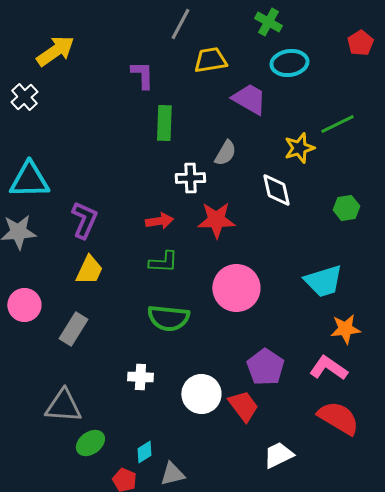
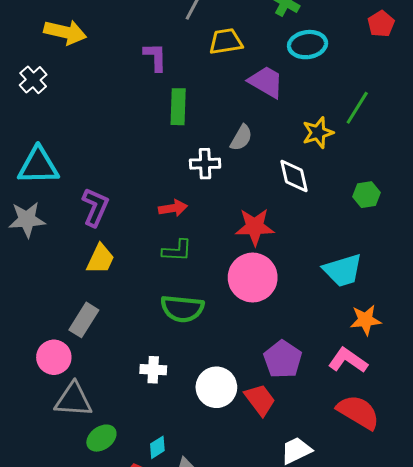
yellow arrow: (55, 51) -> (65, 32), turned 48
green line: (337, 124) -> (357, 108), turned -32
red star: (216, 220) -> (255, 227), moved
pink circle: (24, 305) -> (54, 357), moved

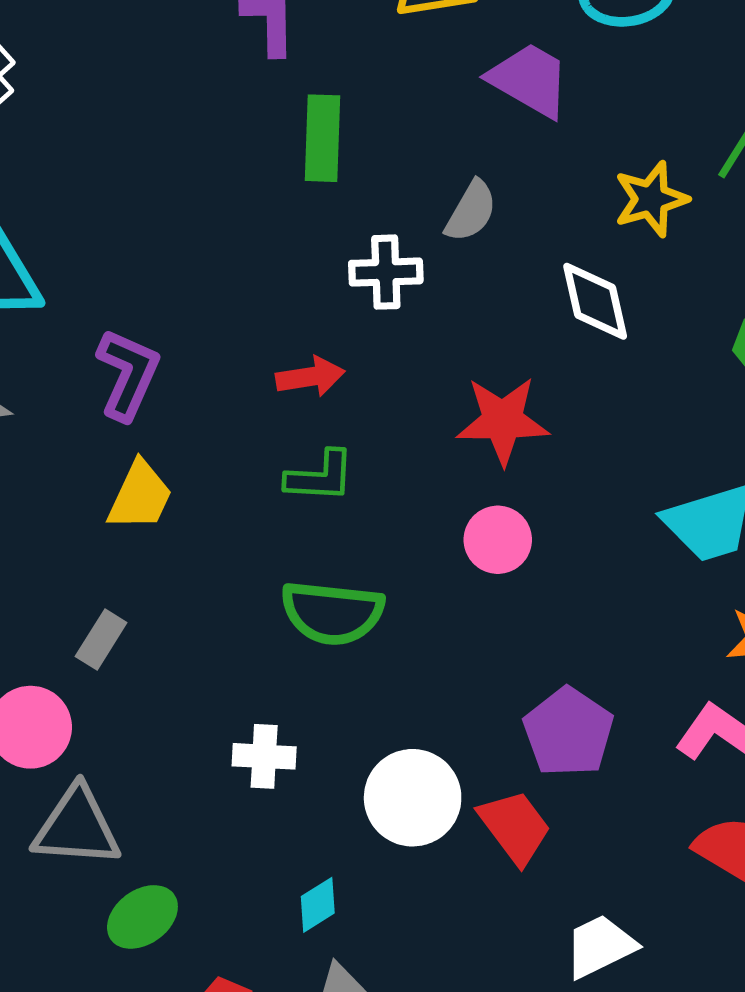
pink circle: (253, 278) -> (498, 540), size x0.6
gray rectangle: (84, 320) -> (101, 640), size x0.7
cyan diamond: (157, 447) -> (318, 905), moved

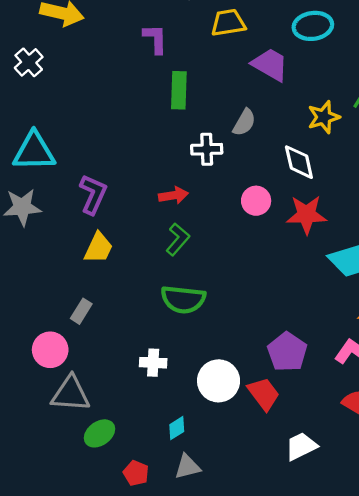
red star: (503, 421) -> (306, 215), moved
green L-shape: (320, 476) -> (178, 239), turned -52
pink circle: (498, 540) -> (256, 201), moved

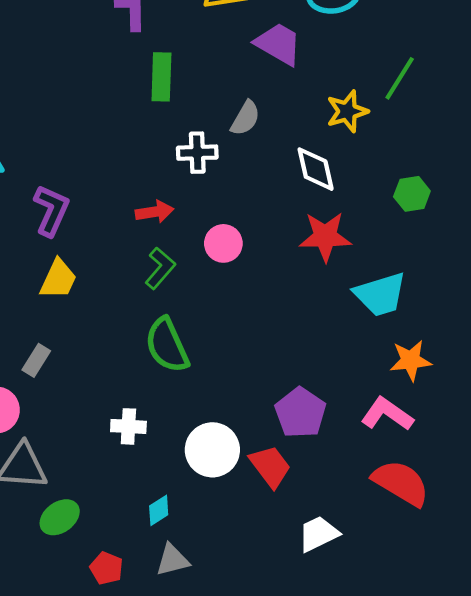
pink circle: (256, 201) -> (223, 243), moved
green semicircle: (183, 299) -> (167, 345), turned 60

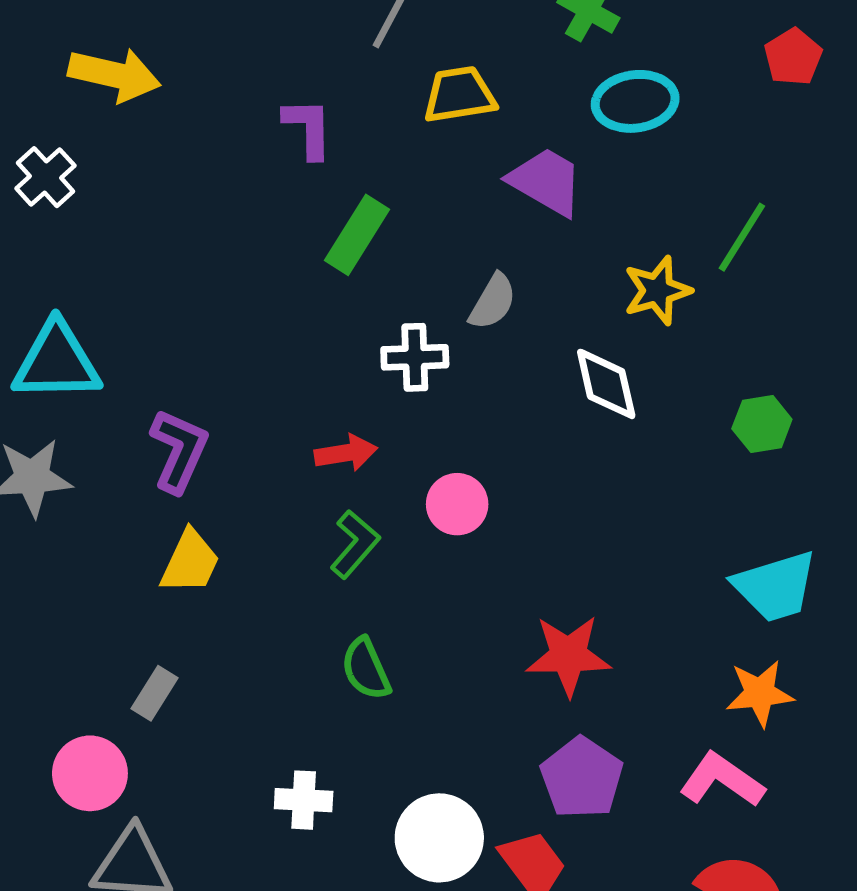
green rectangle: (161, 77) -> (357, 235), turned 30
red star: (325, 237) -> (568, 655), moved
cyan trapezoid: (380, 294) -> (775, 586), moved
green semicircle: (167, 345) -> (366, 669), size x0.7

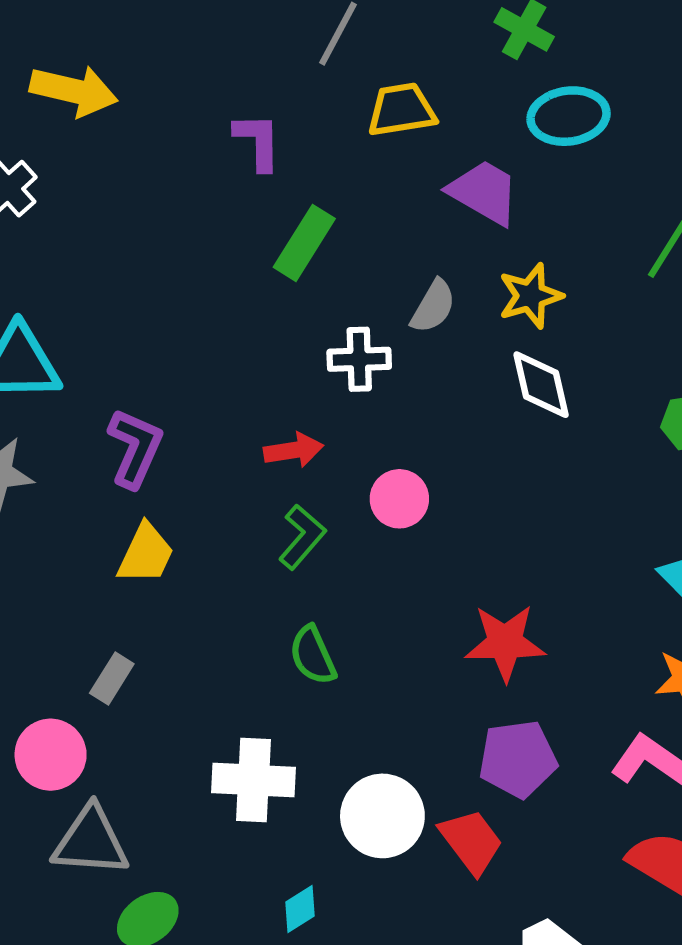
yellow star: (657, 291) -> (530, 296), moved
purple pentagon: (582, 778) -> (518, 759), turned 30
white cross: (304, 800) -> (253, 780), size x1.5

